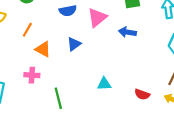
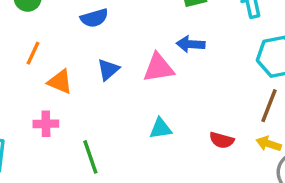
pink triangle: (97, 18) -> (158, 68), moved, turned 35

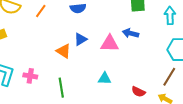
orange line: (33, 53) -> (41, 11), moved
orange triangle: (60, 82) -> (64, 51), moved
pink cross: (46, 124) -> (30, 76), moved

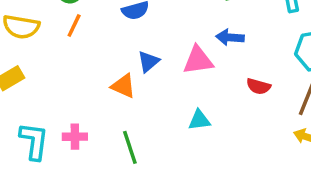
red semicircle: (138, 92) -> (258, 86), moved

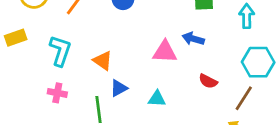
blue triangle: (148, 61) -> (119, 88), moved
cyan L-shape: (34, 141) -> (60, 51), moved

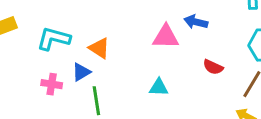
cyan L-shape: (60, 51) -> (54, 39), turned -92
blue triangle: (119, 88) -> (81, 72), moved

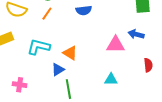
red semicircle: (213, 67) -> (148, 65), turned -120
pink cross: (52, 84) -> (20, 85), moved

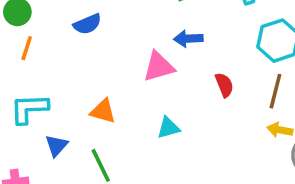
orange triangle: (70, 53) -> (103, 111), moved
blue triangle: (58, 70) -> (56, 146), moved

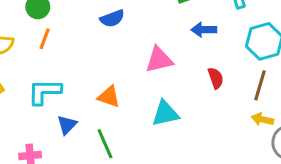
blue semicircle: (87, 24) -> (112, 18), moved
blue arrow: (188, 39) -> (204, 30), moved
cyan triangle: (168, 128) -> (165, 113), size x1.4

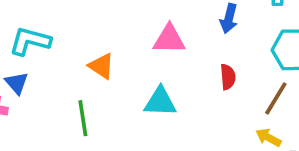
blue arrow: (204, 30) -> (229, 19), turned -90
blue triangle: (67, 125) -> (17, 83), moved, turned -40

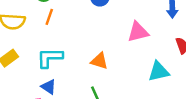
cyan triangle: (160, 102) -> (159, 71), moved

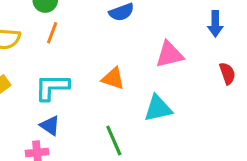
orange triangle: (99, 61) -> (113, 78), moved
cyan triangle: (159, 71) -> (158, 108), moved

